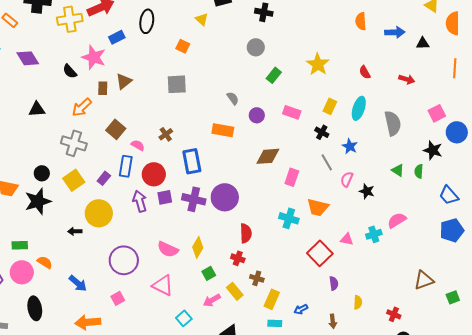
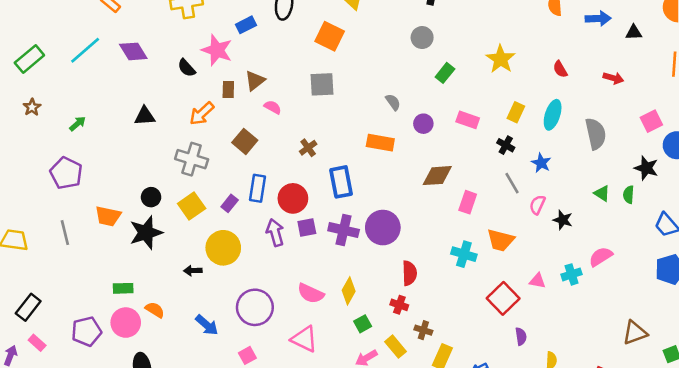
orange square: (183, 46) -> (330, 36), size x1.6
pink semicircle: (138, 145) -> (273, 107), moved
blue arrow: (78, 283) -> (207, 325), moved

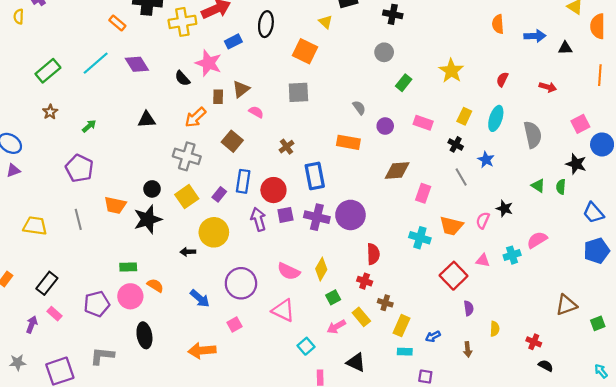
red semicircle: (560, 69) -> (502, 79), turned 56
pink semicircle: (537, 205) -> (483, 220), moved

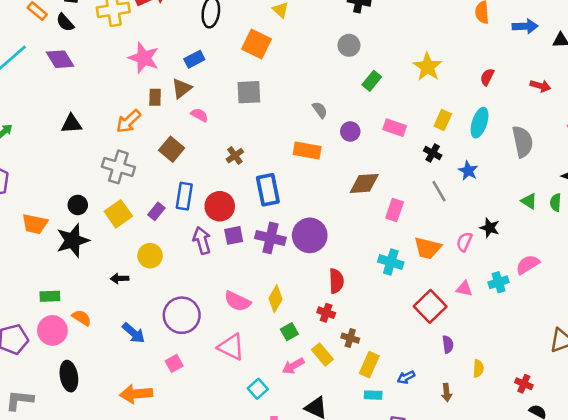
blue rectangle: (233, 41) -> (194, 59), moved
black semicircle: (182, 78) -> (65, 22), moved
yellow circle: (214, 232) -> (150, 256), size x0.7

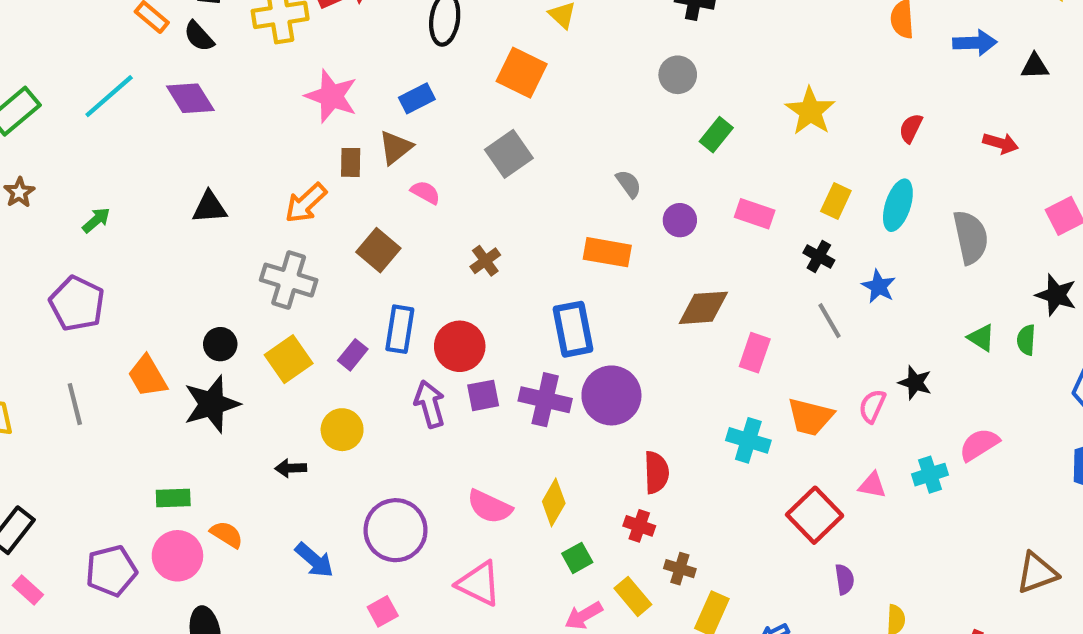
gray square: (249, 92) -> (509, 154), turned -32
blue rectangle: (268, 190) -> (573, 329), moved
orange trapezoid: (35, 224) -> (148, 376), turned 48

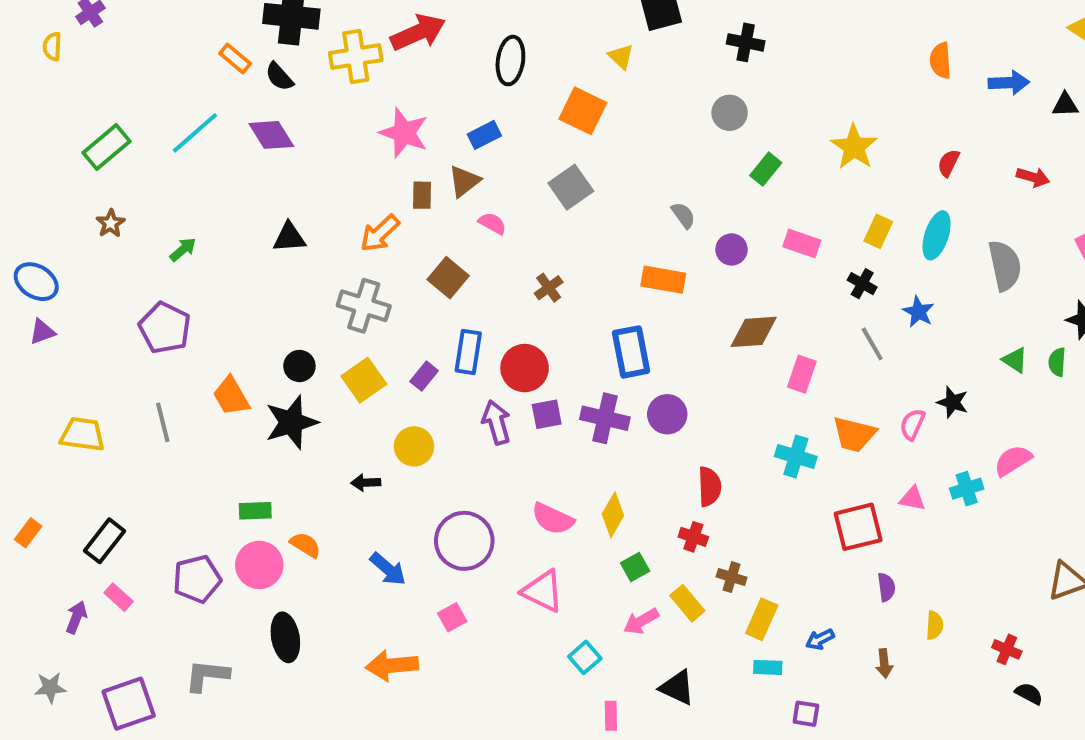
purple circle: (611, 395) -> (667, 414), size x0.7
red square: (815, 515) -> (858, 527), turned 30

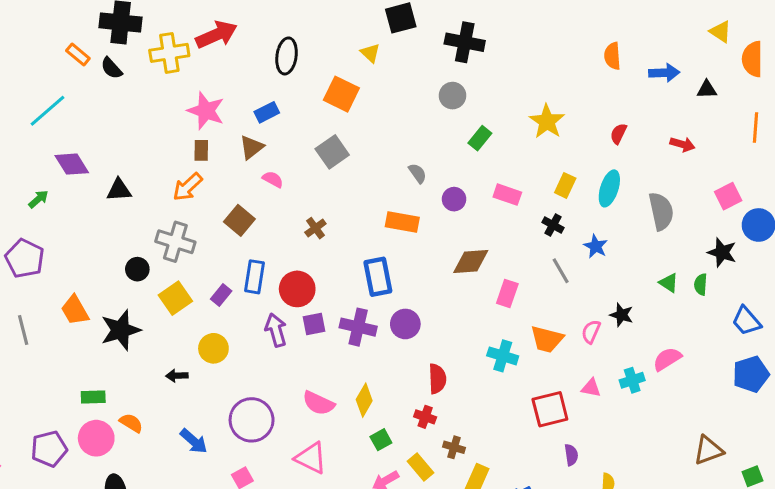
black cross: (746, 42) -> (465, 42), size x1.4
purple diamond: (271, 135) -> (72, 164), moved
brown rectangle: (422, 195) -> (201, 150), moved
black circle: (299, 366) -> (137, 269), moved

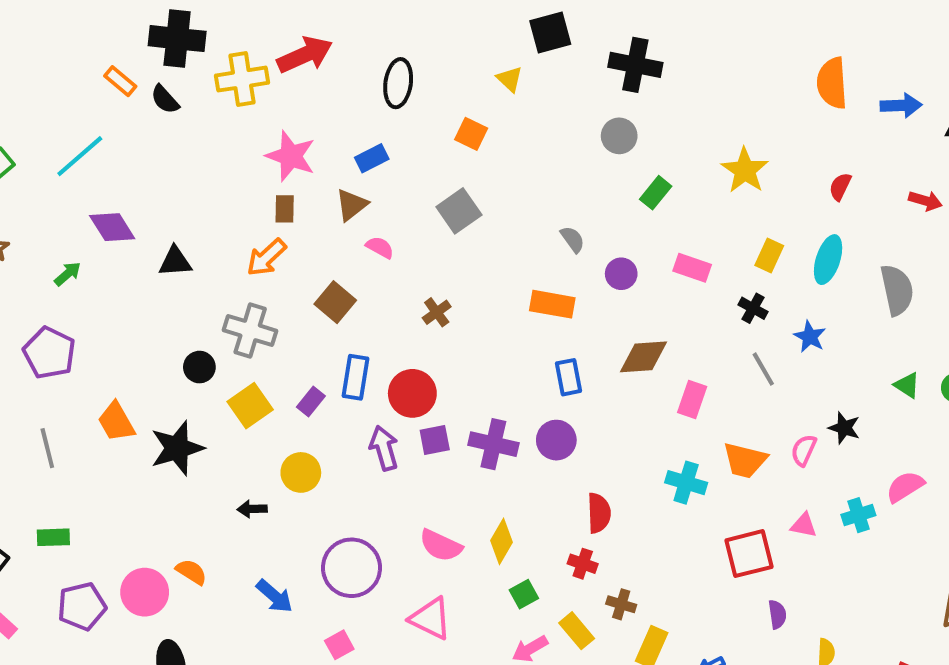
orange semicircle: (612, 56) -> (832, 83), size x1.4
orange square: (341, 94) -> (471, 134), size x0.7
blue rectangle: (378, 277) -> (568, 377), moved, size x0.7
green rectangle: (93, 397) -> (53, 537), moved

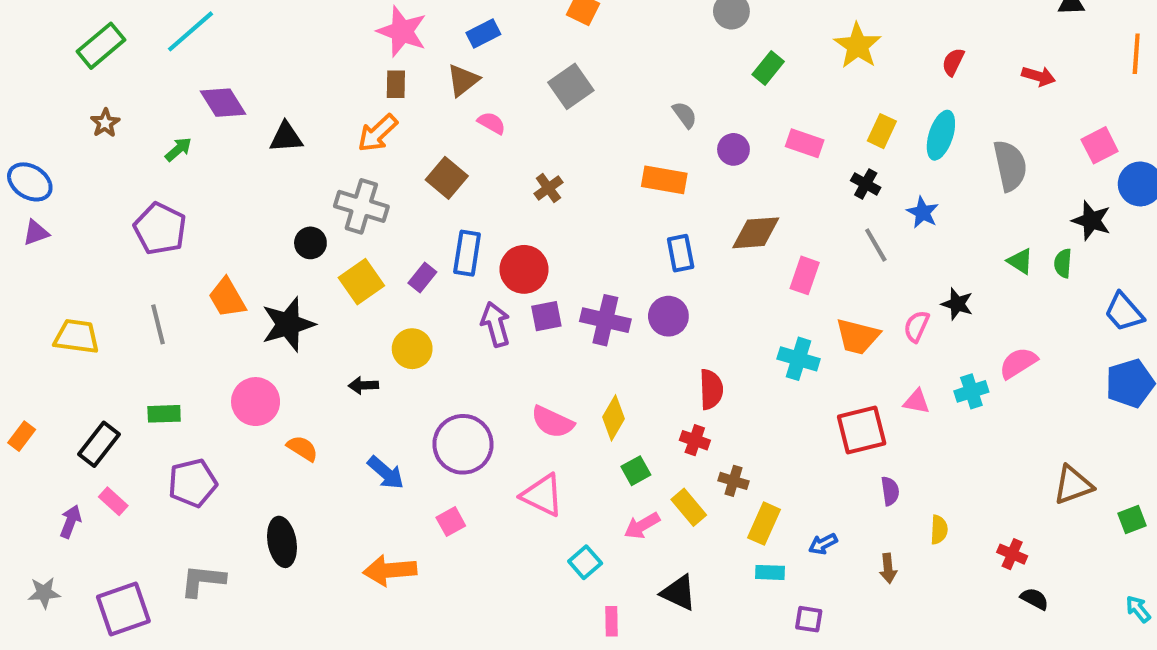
pink circle: (145, 592) -> (256, 402), moved

